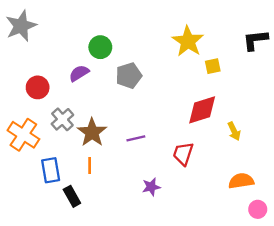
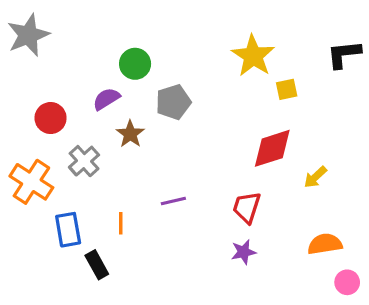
yellow arrow: (234, 131) -> (315, 177), turned 72
brown star: (92, 132) -> (130, 134), moved, size x0.7
purple line: (136, 138) -> (173, 201), moved
purple star: (151, 187) -> (244, 252), moved

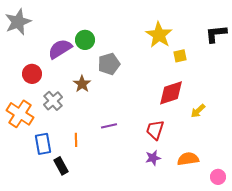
purple semicircle: (106, 99) -> (60, 49), moved, size x1.4
orange semicircle: (325, 244) -> (188, 159), moved

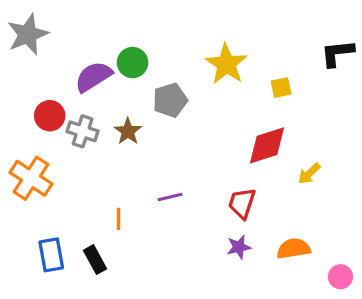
yellow star: (159, 35) -> (226, 64), moved
gray cross: (53, 101) -> (83, 131), moved, turned -30
blue rectangle: (43, 144) -> (51, 255), moved

